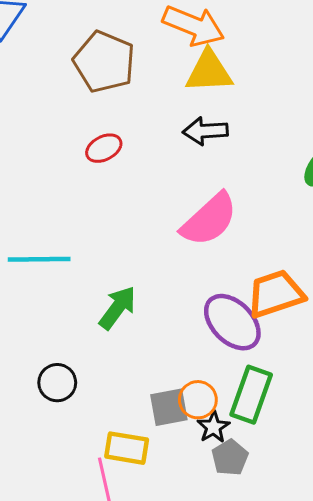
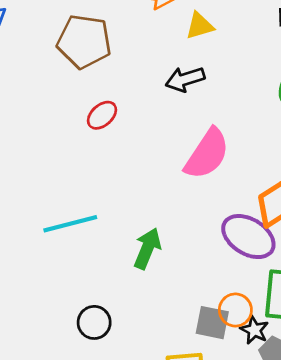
yellow triangle: (209, 71) -> (200, 26), moved, size x0.7
black circle: (57, 383) -> (94, 322), moved
gray square: (169, 407) -> (212, 323), turned 36

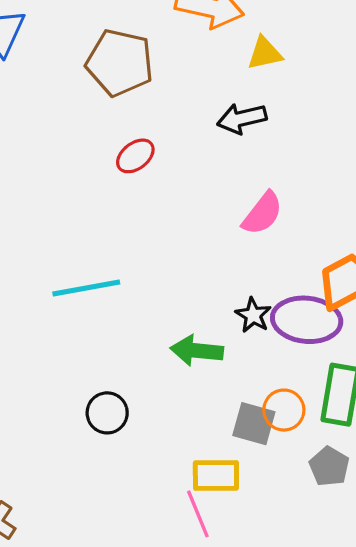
pink semicircle: (207, 154) -> (262, 213), size x0.7
purple ellipse: (248, 237) -> (307, 320), turned -30
green arrow: (147, 249) -> (197, 351), moved, turned -111
black star: (254, 330) -> (253, 315), moved

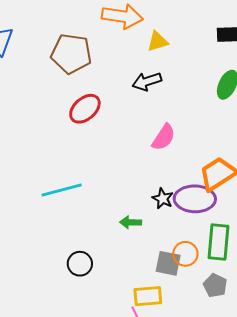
red ellipse: (135, 156) -> (85, 109), size x1.4
green arrow: (197, 351) -> (131, 222), size x0.7

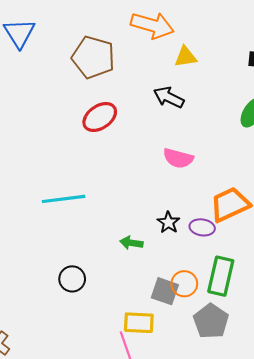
black arrow: (147, 81) -> (169, 97), turned 36
pink semicircle: (164, 137) -> (178, 158), turned 64
purple ellipse: (195, 199) -> (202, 227), size x0.6
gray pentagon: (215, 285) -> (211, 321), size x1.4

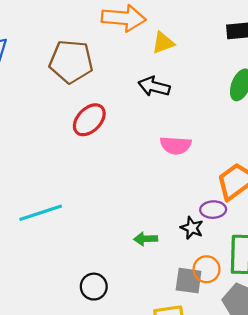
cyan line: (64, 199) -> (41, 213), moved
black star: (168, 222) -> (192, 228), moved

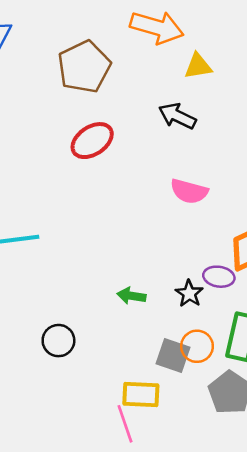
brown pentagon: (71, 62) -> (84, 67), turned 30

